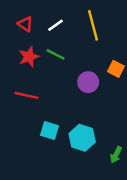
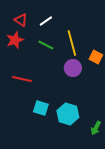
yellow line: (93, 25) -> (72, 43), moved
red star: (29, 57) -> (15, 40), moved

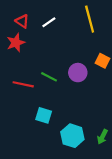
yellow line: (72, 43) -> (90, 19), moved
green line: (46, 45) -> (49, 77), moved
cyan hexagon: (68, 114) -> (72, 136), moved

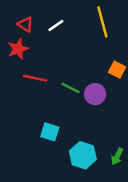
purple circle: (78, 73) -> (95, 94), moved
green line: (49, 77) -> (71, 88), moved
red line: (23, 84) -> (35, 78), moved

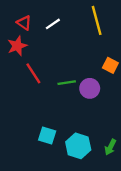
red line: (35, 78) -> (33, 73), turned 45
green line: (71, 88) -> (67, 83), turned -36
cyan square: (50, 132) -> (47, 136), moved

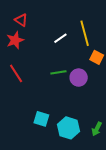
yellow line: (97, 20) -> (85, 33), moved
white line: (53, 24) -> (60, 38), moved
red line: (33, 73) -> (16, 73), moved

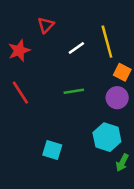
red triangle: (21, 20) -> (46, 25), moved, turned 40
purple circle: (79, 78) -> (117, 98), moved
cyan hexagon: (69, 128) -> (107, 137), moved

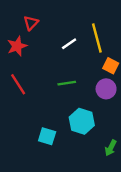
red triangle: (46, 25) -> (31, 23), moved
cyan hexagon: (107, 137) -> (82, 121), moved

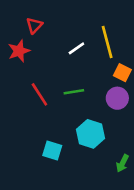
red line: (18, 84) -> (39, 94), moved

